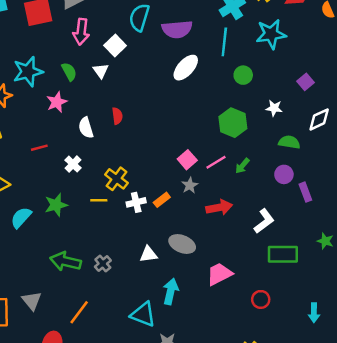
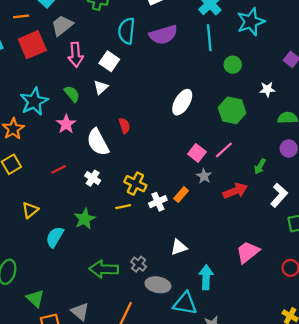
white ellipse: (186, 68) -> (182, 102), moved
white triangle: (101, 71) -> (101, 87), turned 35
white semicircle: (86, 128) -> (98, 142), size x1.4
green arrow: (242, 166) -> (260, 166), moved
gray ellipse: (182, 244) -> (158, 285), moved

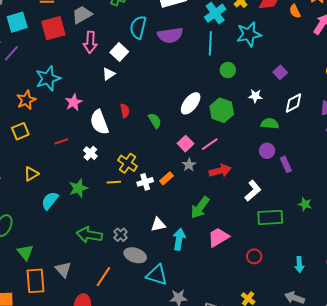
green semicircle: (72, 94) -> (155, 121), moved
white ellipse: (182, 102) -> (191, 103), moved
green arrow: (260, 166) -> (200, 208), moved, size x1.6
red arrow: (235, 191) -> (220, 171), moved
cyan arrow: (206, 277) -> (179, 239), moved

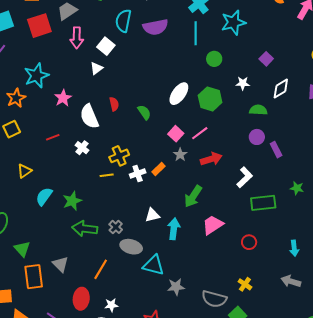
yellow cross: (127, 163) -> (119, 156), turned 36
green star: (78, 188) -> (72, 201), moved

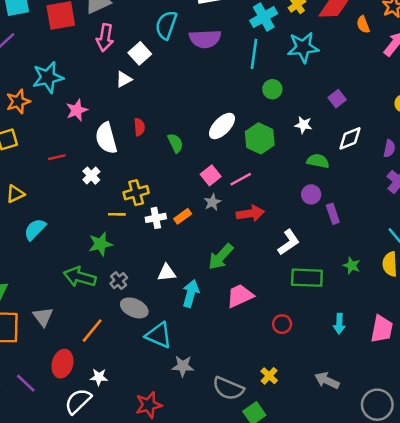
green star: (72, 201) -> (100, 244), moved
cyan arrow: (294, 248) -> (339, 324), moved

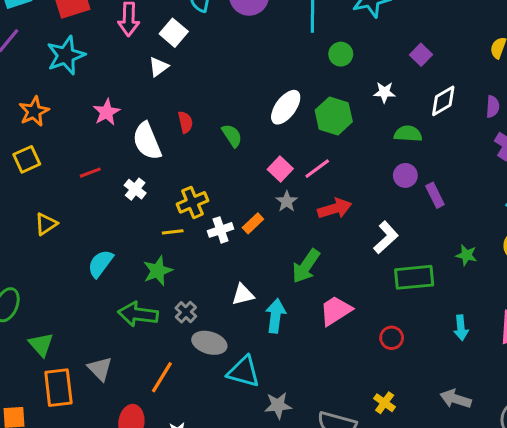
cyan star: (48, 77) -> (66, 55), moved
cyan semicircle: (35, 229) -> (100, 264), moved

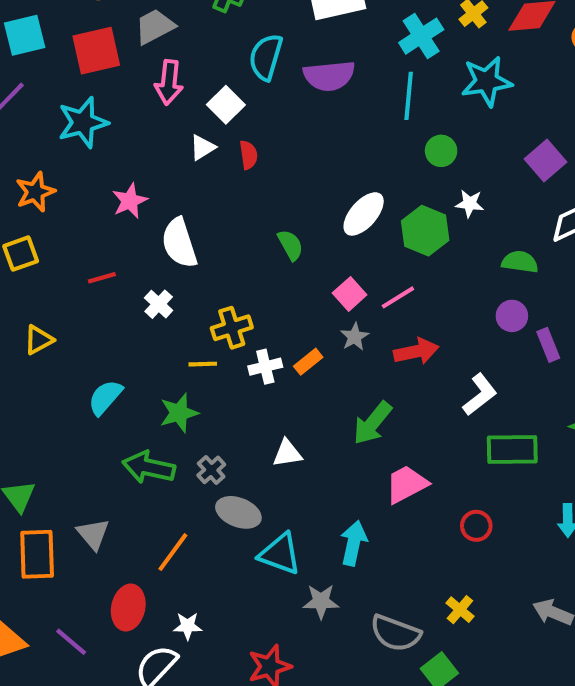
purple square: (421, 55) -> (546, 161), size x1.4
white star: (384, 92) -> (470, 204), moved
red semicircle: (185, 122) -> (248, 155), moved
cyan arrow: (276, 316) -> (354, 543), moved

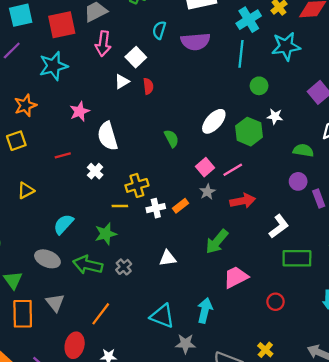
cyan semicircle: (266, 57) -> (159, 30), size x0.7
gray ellipse: (238, 512) -> (47, 259), moved

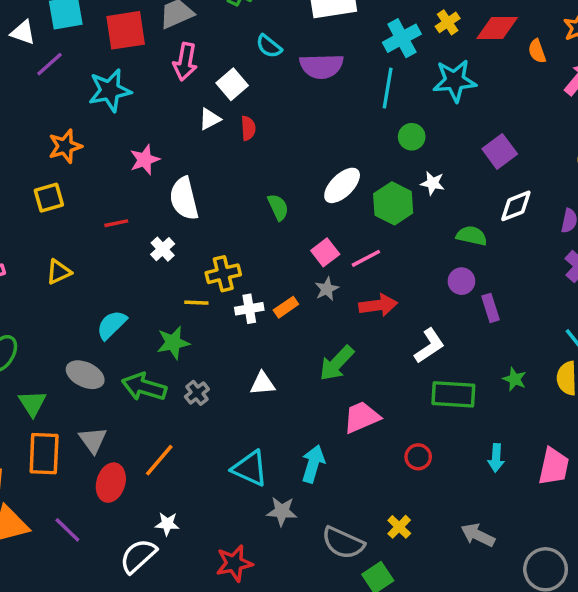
cyan semicircle: (159, 30) -> (269, 46), turned -72
red ellipse: (75, 345) -> (111, 483), moved

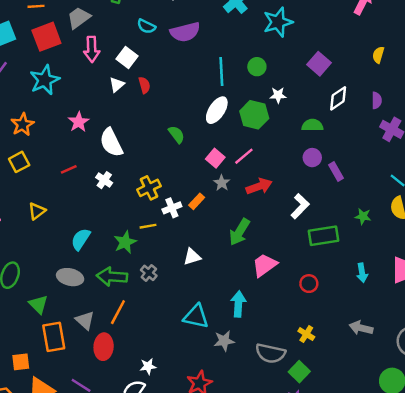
cyan line: (388, 88) -> (221, 71), moved
yellow line: (196, 303) -> (148, 226), moved
orange line: (159, 460) -> (118, 312), moved

